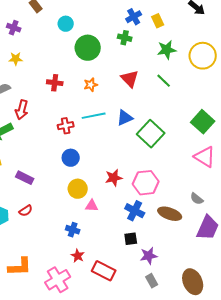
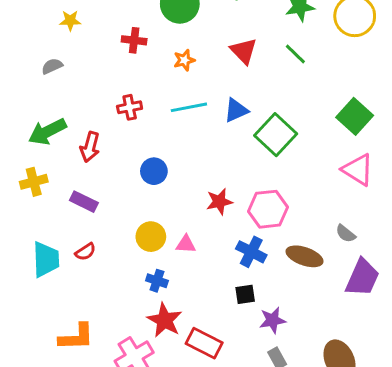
red cross: (55, 83) -> (134, 40), moved
red arrow: (22, 110) -> (90, 147), moved
red cross: (66, 126) -> (130, 107), moved
yellow circle: (78, 189) -> (151, 237), moved
red star: (78, 256) -> (165, 320), size x1.6

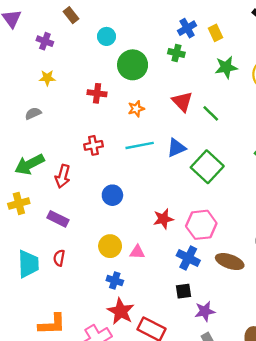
green line: (295, 54) -> (211, 113), moved
red semicircle: (85, 252) -> (59, 258), turned 133

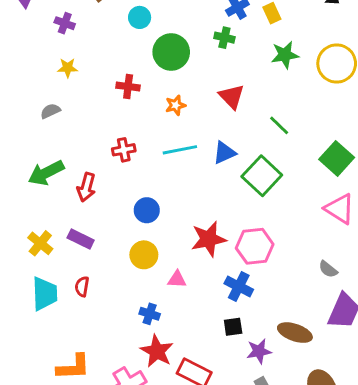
green line: (211, 113) -> (279, 125), moved
yellow cross: (19, 203) -> (40, 243), moved, turned -36
red star: (163, 219) -> (209, 239), size x1.4
yellow circle: (110, 246) -> (144, 255), moved
brown ellipse: (230, 262) -> (295, 333), moved

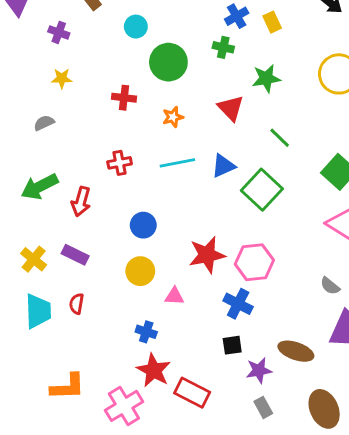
green star: (285, 55) -> (266, 78), moved

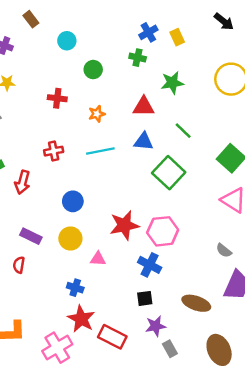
green circle: (168, 62) -> (93, 70), size x0.6
red triangle: (231, 108) -> (144, 107), turned -45
blue triangle: (223, 166) -> (144, 141), moved, turned 30
purple rectangle: (75, 255) -> (31, 236), moved
purple star: (259, 370) -> (156, 326), moved

